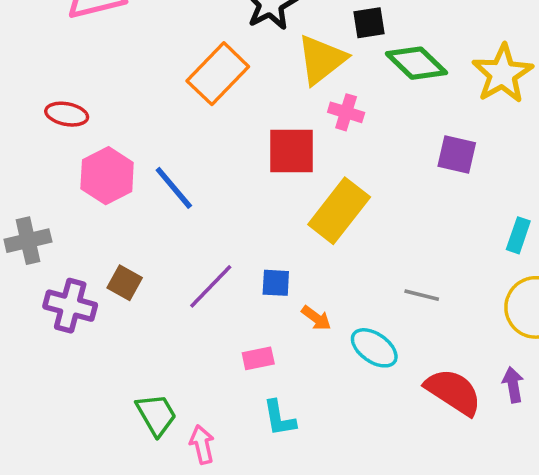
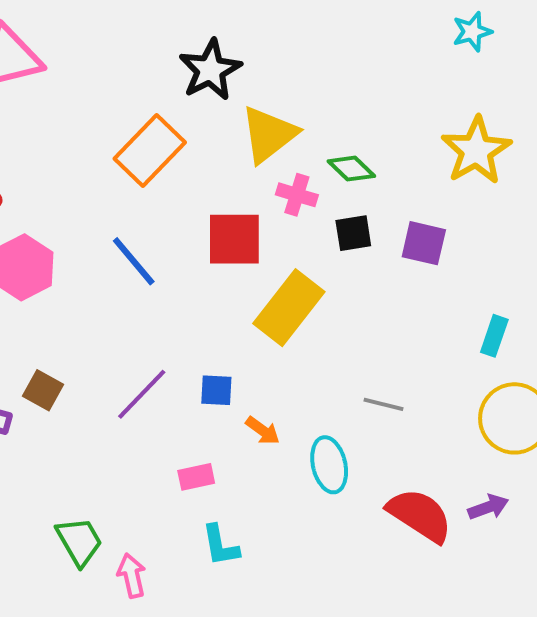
black square: (369, 23) -> (353, 233), moved
green diamond: (416, 63) -> (351, 169), moved, size x0.7
blue line: (174, 188) -> (134, 261), moved
cyan ellipse: (374, 348) -> (329, 465), turned 42
purple arrow: (513, 385) -> (488, 507), turned 80

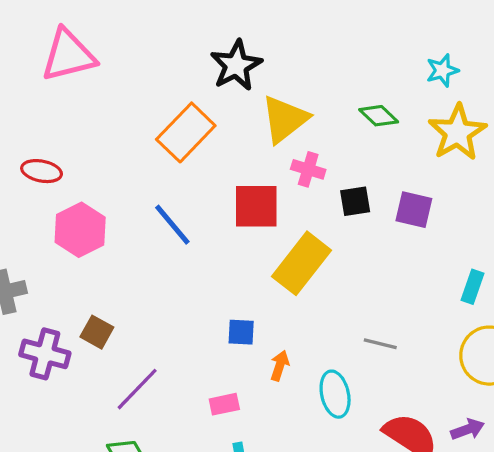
cyan star: (472, 32) -> (442, 70), moved
green diamond: (351, 169) -> (379, 116), moved
purple line: (142, 394) -> (137, 389), moved
orange arrow: (263, 431) -> (280, 366), turned -108

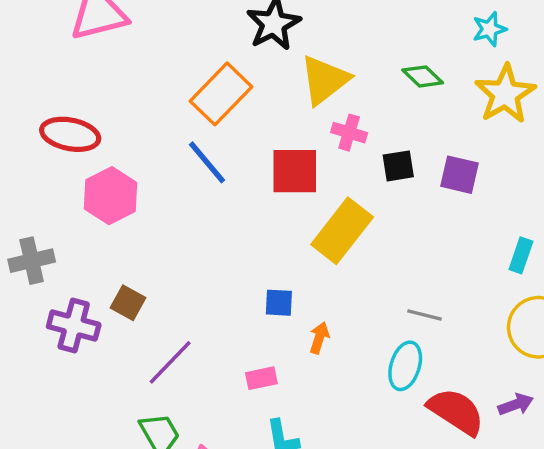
red ellipse: (42, 171) -> (70, 134), size x1.4
blue line: (172, 225) -> (207, 162), moved
cyan ellipse: (335, 394) -> (405, 366), moved, turned 30

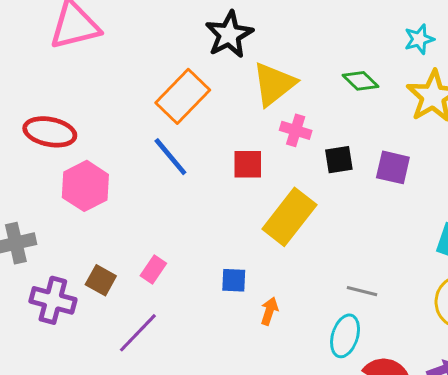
red square: (295, 171) -> (248, 164), size x0.7
pink rectangle: (261, 378) -> (153, 269), moved, turned -44

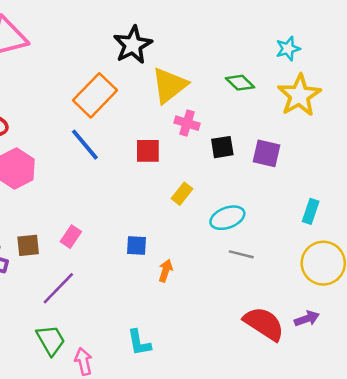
yellow rectangle: (289, 217) -> (182, 194), size x0.5
brown square: (101, 280) -> (28, 245), turned -35
cyan ellipse: (345, 336) -> (227, 218), moved, turned 52

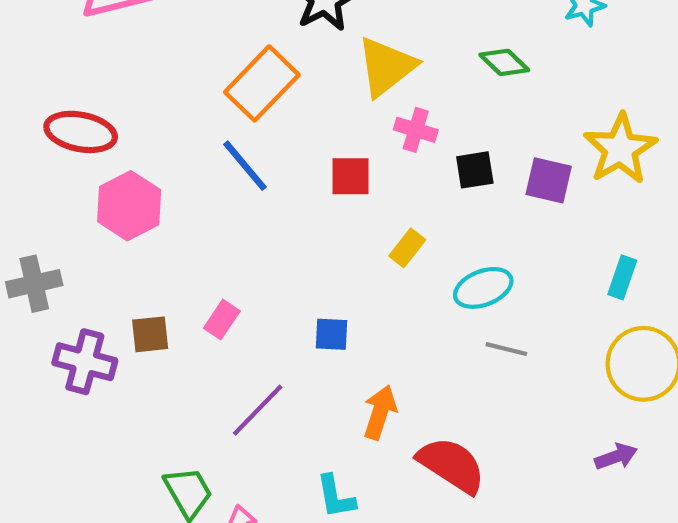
yellow star: (299, 95) -> (620, 149), moved
orange arrow: (166, 271) -> (380, 412), moved, size x1.4
purple line: (58, 288) -> (258, 410), moved
red semicircle: (264, 324) -> (452, 465), moved

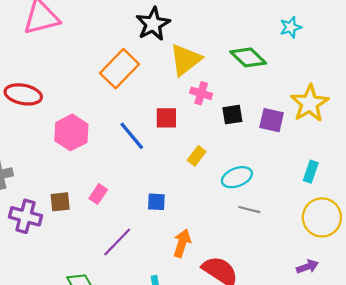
green diamond: (504, 62) -> (248, 57), size x1.4
blue line: (245, 166) -> (132, 136), moved
pink hexagon: (129, 206) -> (71, 132), moved

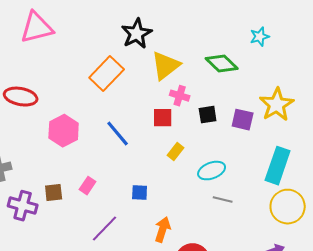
red square: (166, 118) -> (163, 118), moved
cyan rectangle: (311, 172) -> (278, 166), size x1.8

